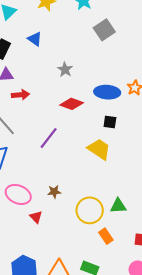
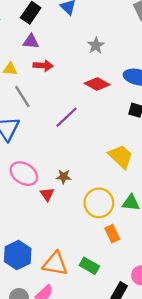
yellow trapezoid: (99, 149) -> (121, 157), moved
red triangle: (36, 217) -> (47, 194), moved

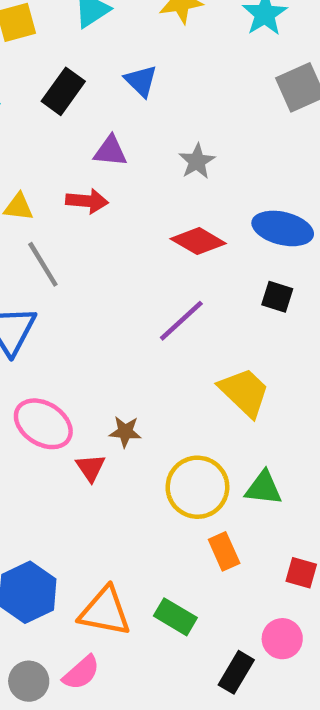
purple triangle: (31, 41) -> (110, 151), moved
purple line: (67, 117) -> (181, 321), moved

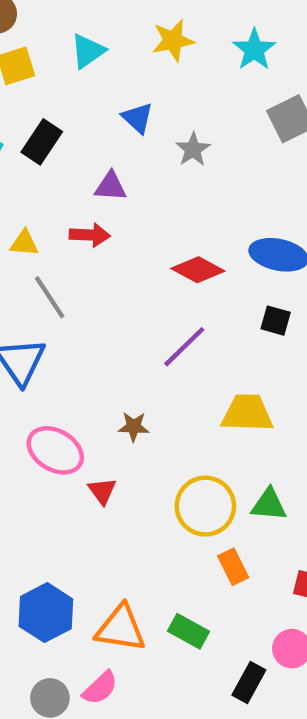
black rectangle: (63, 91) -> (42, 142), moved
gray star: (197, 161) -> (193, 149), moved
yellow trapezoid: (244, 392) -> (247, 413), turned -40
brown star: (125, 432) -> (134, 427), moved

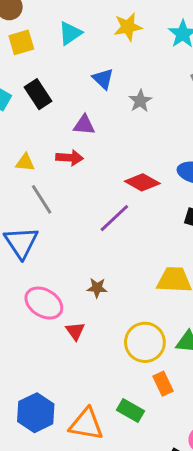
black rectangle: (42, 142) -> (38, 94), turned -68
purple line: (184, 347) -> (114, 218), moved
green rectangle: (189, 631) -> (131, 411), moved

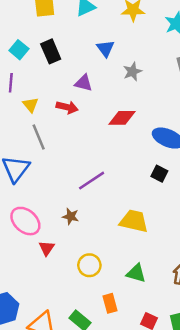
yellow triangle: (25, 162) -> (30, 105), turned 35
red diamond: (142, 182) -> (122, 118), moved, turned -40
purple line: (114, 218) -> (92, 181), moved
yellow circle: (145, 342) -> (89, 265), moved, size x0.7

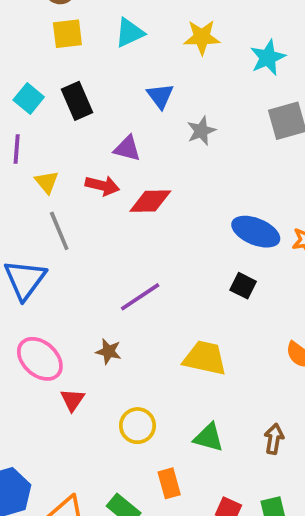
red diamond: (122, 118) -> (150, 201), moved

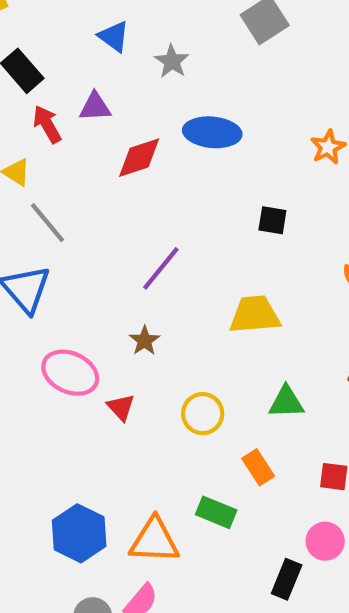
red arrow: (102, 186) -> (47, 124), moved, turned -116
blue ellipse: (256, 232) -> (212, 132), moved
brown star: (109, 352) -> (145, 341), turned -30

